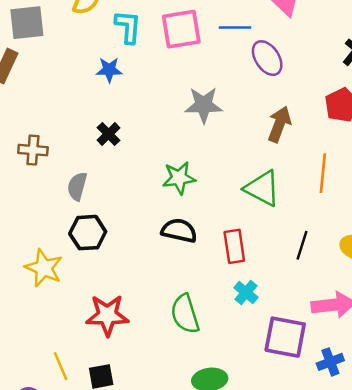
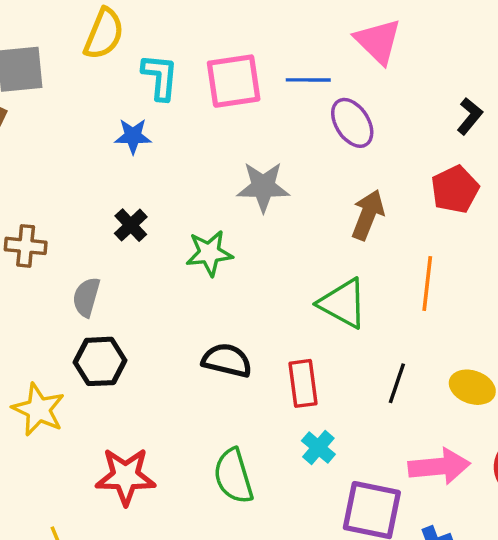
green star: (179, 178) -> (209, 253), moved

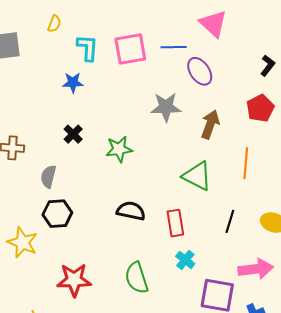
yellow semicircle: (104, 34) -> (54, 24), size x0.6
gray star: (263, 187) -> (166, 107), moved

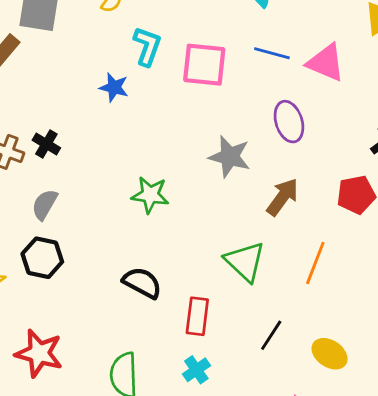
pink triangle: (213, 24) -> (326, 63), turned -36
blue line: (174, 47) -> (272, 53), moved
black cross: (73, 134) -> (46, 144), moved, turned -30

